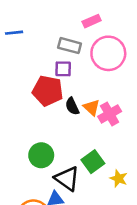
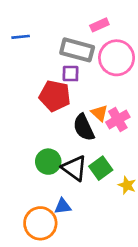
gray rectangle: (70, 46) -> (77, 50), size x1.4
black semicircle: (72, 106) -> (84, 127), moved, size x1.5
black triangle: (67, 178) -> (74, 168), moved

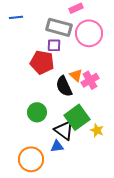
black triangle: (74, 168) -> (64, 130), moved
green square: (101, 168) -> (77, 117), size x1.4
blue triangle: (63, 206) -> (57, 146), moved

